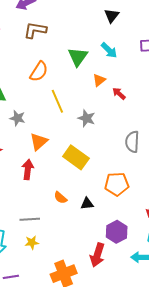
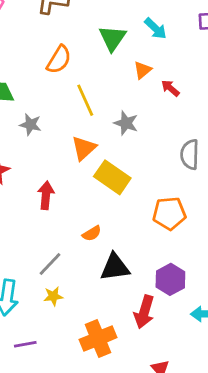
orange triangle: (39, 142) -> (84, 148), moved
orange semicircle: (60, 198) -> (92, 233), turned -72
black triangle: (87, 204) -> (115, 267), moved, size x1.6
gray line: (30, 219) -> (50, 264), turned -42

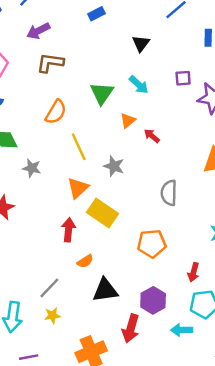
red arrow: (46, 195) -> (69, 230), moved

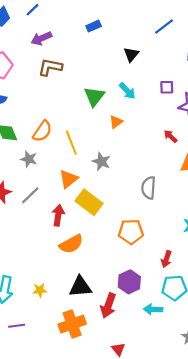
orange semicircle: (56, 112) -> (42, 131), moved
red arrow: (152, 136) -> (170, 136), moved
orange semicircle: (85, 261) -> (71, 244), size x1.6
gray line: (49, 288) -> (30, 195), moved
black triangle: (105, 290) -> (80, 287), moved

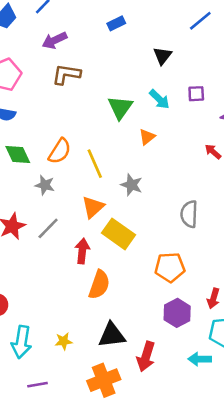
purple square: (167, 87) -> (196, 94), moved
orange semicircle: (71, 244) -> (99, 285), turned -40
purple hexagon: (129, 282) -> (177, 313), moved

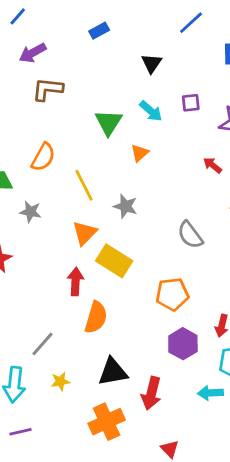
orange semicircle: (60, 151) -> (43, 157), moved
gray semicircle: (189, 214) -> (190, 235), turned -36
gray line: (48, 228) -> (42, 344), moved
purple line: (38, 385) -> (21, 432), moved

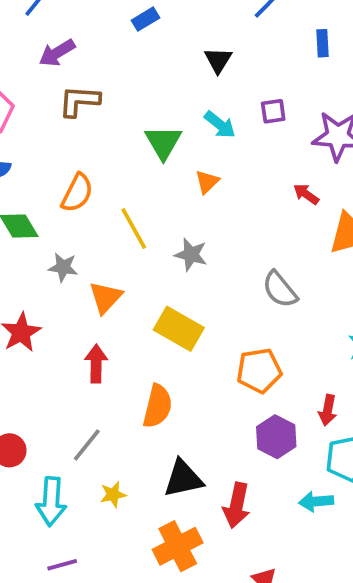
orange triangle: (85, 233) -> (106, 297), moved
red arrow: (75, 282) -> (96, 364), moved

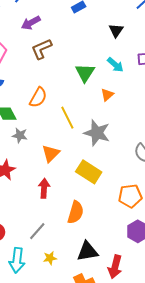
brown L-shape: (79, 101) -> (41, 49), turned -30
gray star: (191, 255) -> (97, 133), size x1.5
gray star: (63, 267) -> (20, 135), moved

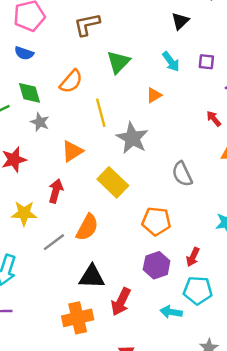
green triangle: (85, 73) -> (118, 62), moved
gray line: (37, 231) -> (54, 242), moved
yellow star: (50, 258) -> (24, 213), moved, size x1.5

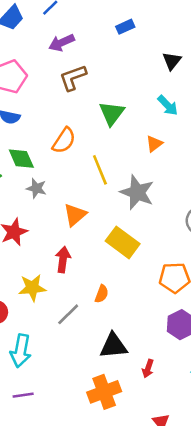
orange semicircle: (87, 227) -> (102, 294), size x0.6
red arrow: (121, 302) -> (148, 369), size x0.6

